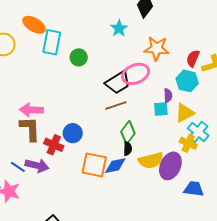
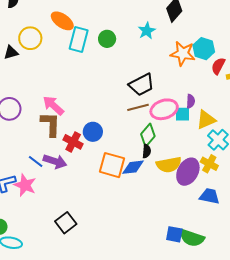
green circle: (79, 57) -> (107, 39), moved
pink ellipse: (136, 74) -> (164, 109), moved
cyan hexagon: (187, 81) -> (204, 49), moved
pink arrow: (31, 110) -> (53, 105), turned 35
yellow cross: (188, 143) -> (209, 164), moved

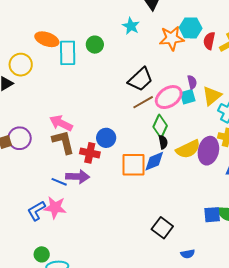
black square: (66, 223) -> (162, 228), moved

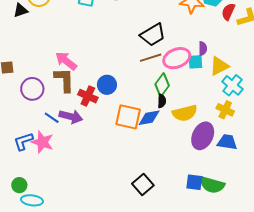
purple circle: (20, 138) -> (32, 89), moved
purple ellipse: (208, 151) -> (203, 136), moved

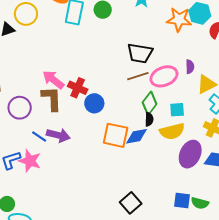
black trapezoid: (153, 35) -> (140, 53), turned 40
cyan square: (195, 62) -> (177, 110), moved
red cross: (88, 96) -> (78, 88), moved
green semicircle: (212, 185) -> (200, 203), size x0.7

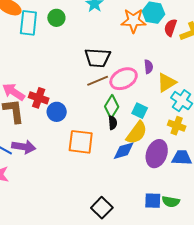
cyan square: (177, 110) -> (140, 111), turned 35
yellow semicircle: (172, 131) -> (137, 133), turned -35
blue diamond: (137, 136) -> (124, 151), moved

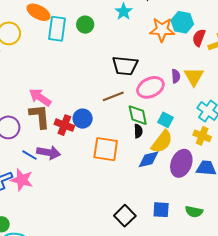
brown line: (98, 81) -> (113, 96), moved
yellow triangle: (167, 83) -> (194, 77), moved, turned -30
red cross: (39, 98) -> (64, 125), moved
green diamond: (112, 107) -> (138, 115), turned -45
blue square: (153, 201) -> (161, 210), moved

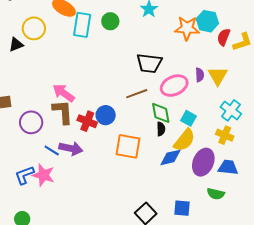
green semicircle: (194, 212) -> (216, 194), moved

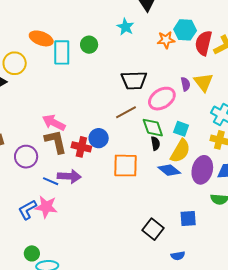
orange star: (187, 28) -> (166, 40), size x0.7
red semicircle: (224, 37) -> (203, 43), size x1.4
blue diamond: (171, 157) -> (169, 170), turned 60

